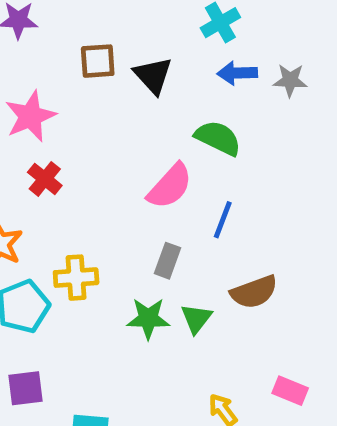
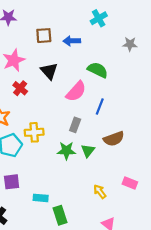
blue arrow: (237, 73) -> (72, 41), moved
black triangle: (153, 75) -> (49, 71), moved

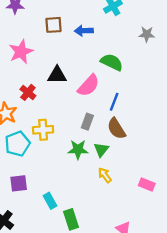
black triangle: (49, 71) -> (57, 75), moved, turned -48
red cross: (20, 88) -> (28, 92), moved
brown semicircle: (114, 139) -> (116, 129), moved, turned 78
yellow arrow: (100, 192) -> (105, 175), moved
cyan rectangle: (41, 198) -> (50, 201), turned 56

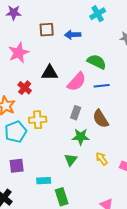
blue line: (114, 102) -> (102, 86), moved, turned 63
green star: (78, 150) -> (81, 137), moved
green triangle: (101, 150) -> (71, 160), moved
yellow arrow: (105, 175) -> (102, 159), moved
cyan rectangle: (50, 201) -> (44, 181), turned -64

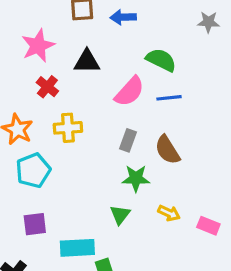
black triangle: (50, 73) -> (87, 61), moved
red cross: (25, 88) -> (47, 87), moved
yellow cross: (38, 120) -> (68, 128), moved
yellow arrow: (102, 159) -> (169, 213), turned 152
cyan rectangle: (44, 181) -> (77, 248), size x1.5

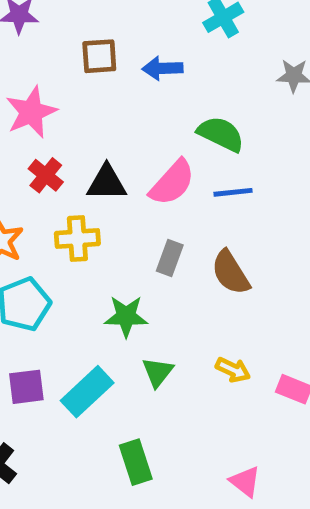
black triangle: (87, 61) -> (107, 183), moved
green star: (136, 178) -> (126, 316), moved
cyan rectangle: (77, 248) -> (87, 392), moved, turned -40

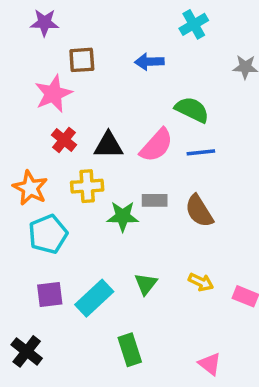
brown square: (99, 56) -> (82, 60), moved
gray rectangle: (170, 258) -> (155, 200), turned 70
green star: (126, 316) -> (123, 216), moved

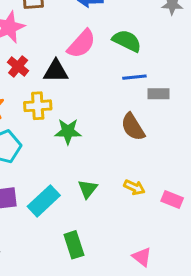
pink semicircle: (156, 145) -> (82, 44), moved
gray rectangle: (155, 200) -> (159, 94), moved

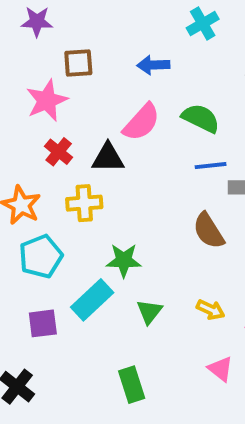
green star: (68, 131) -> (124, 260), moved
cyan rectangle: (44, 201) -> (92, 300), moved
pink triangle: (142, 257) -> (220, 369), moved

